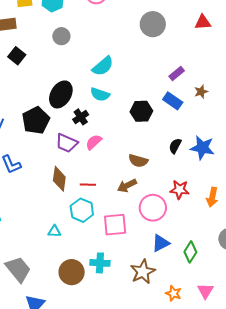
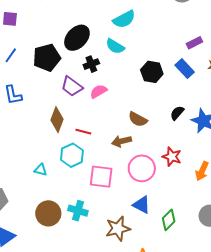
blue triangle: (161, 243) -> (142, 205), turned 42

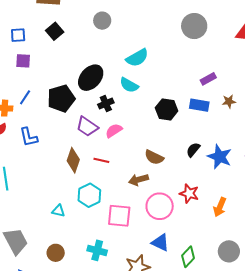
blue rectangle: (185, 69) -> (199, 105), turned -36
red line: (83, 132) -> (101, 160), moved
brown circle: (48, 213) -> (56, 253), moved, size x0.7

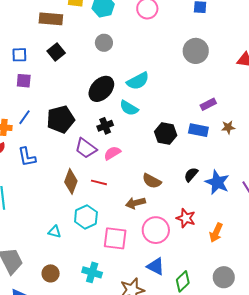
black ellipse: (91, 78) -> (101, 89), moved

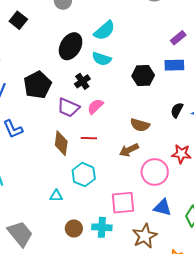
pink square: (115, 238) -> (123, 203), moved
brown circle: (51, 273) -> (74, 229), moved

